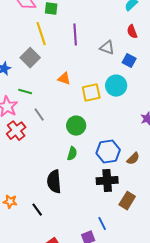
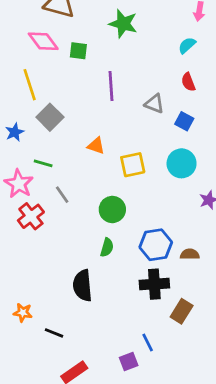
yellow line: (41, 34) -> (30, 85), moved
cyan circle: (116, 86) -> (182, 163), moved
brown semicircle: (133, 159) -> (190, 254), turned -136
black line: (37, 210) -> (54, 333), moved, turned -32

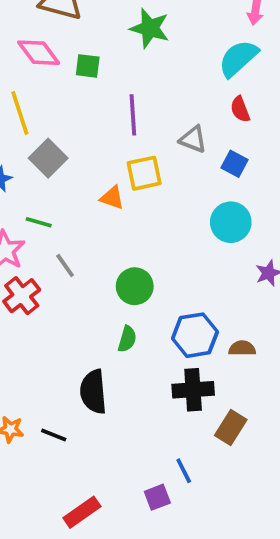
cyan semicircle: (187, 45) -> (238, 58), size x1.6
yellow square: (133, 165) -> (144, 173), moved
black line: (54, 333) -> (54, 435), moved

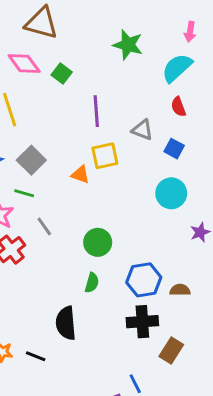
green star: (150, 28) -> (128, 45), moved
green square: (88, 66) -> (62, 74), turned 30
gray square: (48, 158) -> (31, 160), moved

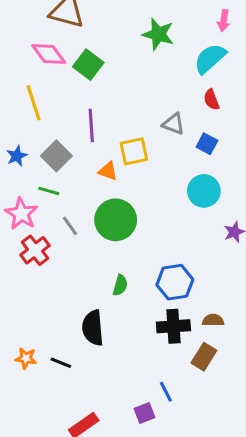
green square: (62, 74) -> (88, 65), size x1.4
purple line: (96, 111) -> (91, 125), moved
green circle: (98, 242) -> (116, 220), moved, size x1.4
brown semicircle: (180, 290) -> (213, 320), moved

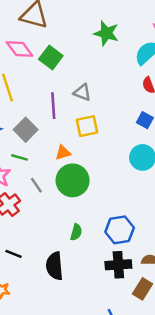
gray triangle: (173, 124) -> (82, 92), moved
orange triangle: (108, 171) -> (63, 153), moved, turned -35
black line: (61, 363) -> (13, 254), moved

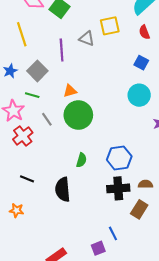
yellow square: (87, 126) -> (110, 26), moved

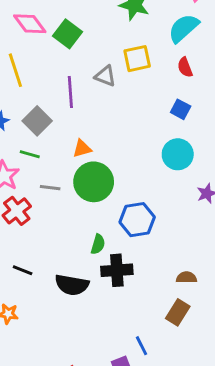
gray line: (47, 119) -> (50, 188), turned -48
blue hexagon: (119, 158) -> (137, 220), moved
black cross: (118, 188) -> (117, 270), moved
black semicircle: (63, 189) -> (72, 285), turned -75

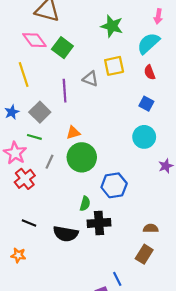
gray line: (50, 188) -> (49, 162), turned -72

